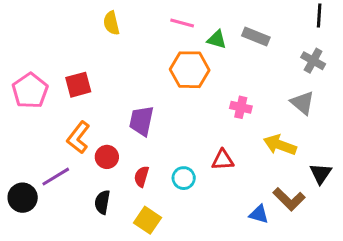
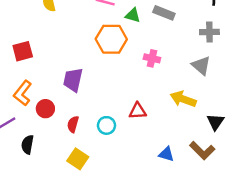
gray cross: (313, 61) -> (209, 32), turned -30
pink cross: (241, 107) -> (152, 58), moved
brown L-shape: (289, 199) -> (202, 151), moved
black semicircle: (102, 202) -> (27, 145), moved

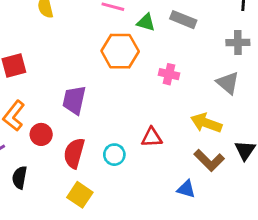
red semicircle: (73, 124) -> (74, 153), size x1.5
brown L-shape: (202, 151) -> (209, 160), moved

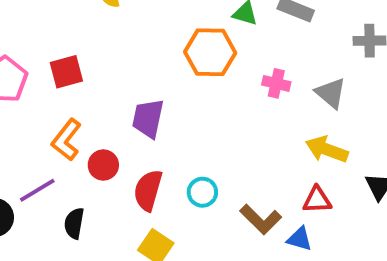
gray triangle: (228, 83) -> (331, 93), moved
red triangle: (152, 137) -> (317, 200), moved
brown L-shape: (209, 160) -> (261, 219), moved

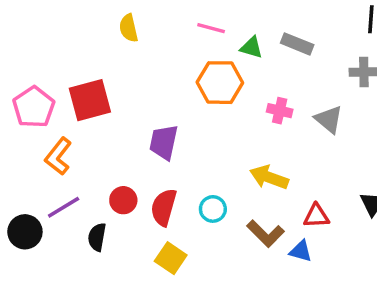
red square: (66, 72) -> (90, 100), size x1.4
orange L-shape: (66, 140) -> (58, 156), moved
yellow arrow: (327, 149) -> (269, 177), moved
red circle: (103, 165) -> (123, 200), moved

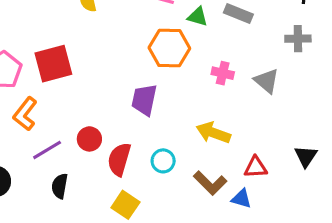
purple trapezoid: (164, 142) -> (144, 100), moved
red circle: (123, 200) -> (89, 139), moved
purple line: (64, 207) -> (47, 150), moved

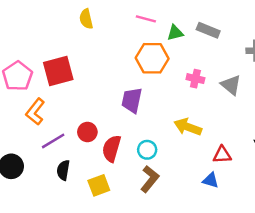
green triangle: (198, 17) -> (175, 33), turned -30
brown L-shape: (210, 183) -> (150, 179), moved, turned -96
yellow square: (125, 205) -> (99, 185), moved, turned 35

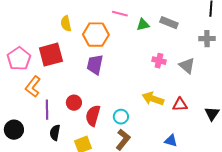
yellow semicircle: (86, 19) -> (66, 24), moved
orange hexagon: (152, 58) -> (96, 35), moved
purple trapezoid: (132, 100) -> (95, 65), moved
purple line: (53, 141) -> (47, 110), turned -60
red triangle: (222, 155) -> (180, 105), moved

